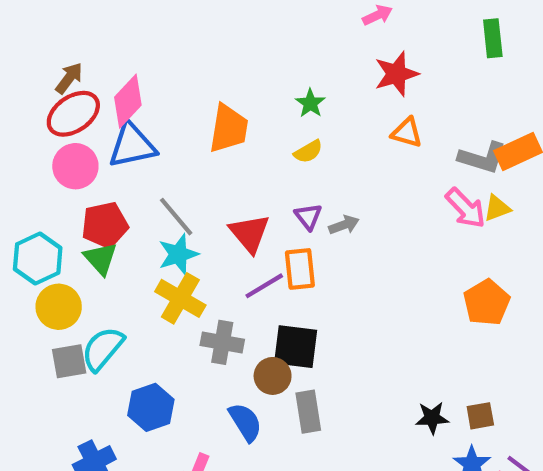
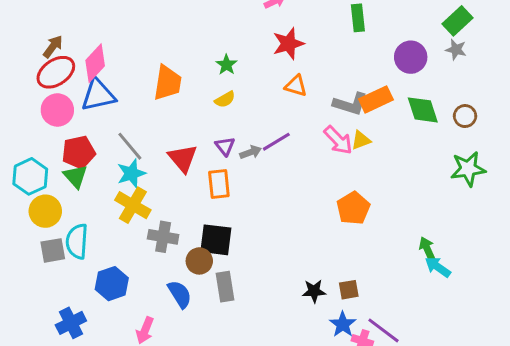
purple line: (264, 286) -> (276, 142), moved
cyan semicircle: (103, 349) -> (77, 241), turned -36

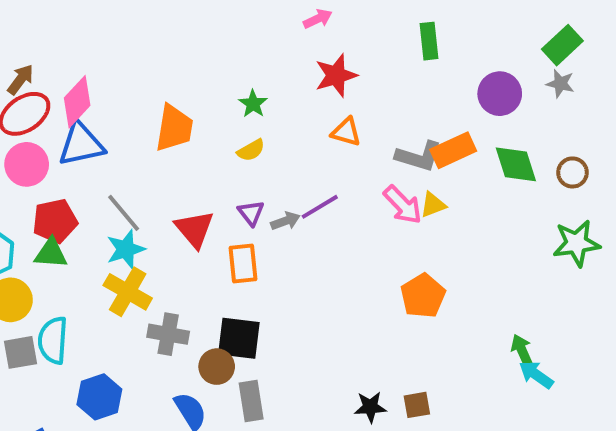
green triangle: (75, 176) -> (51, 253), turned -44

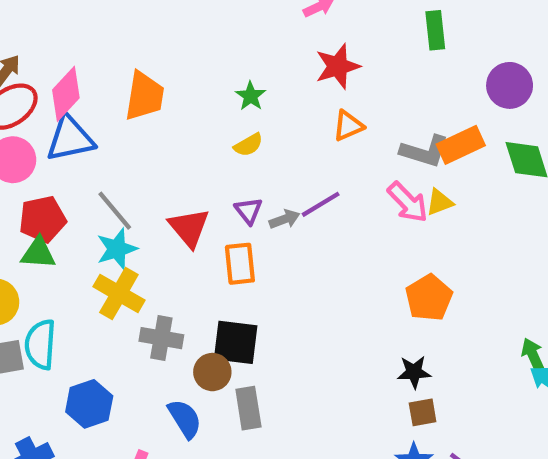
orange trapezoid: (174, 128) -> (144, 96), moved
orange triangle: (346, 132) -> (348, 126), turned -40
black star: (370, 407) -> (414, 372), moved

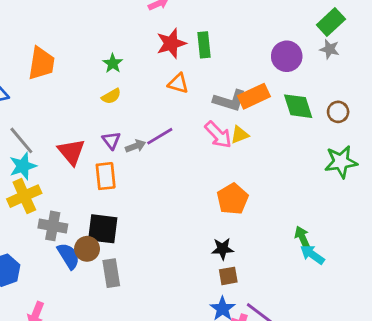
green rectangle: (435, 30) -> (204, 45), moved
orange triangle: (348, 126) -> (178, 83), turned 40
yellow cross: (119, 293) -> (24, 196), turned 36
blue semicircle: (185, 419) -> (68, 256), moved

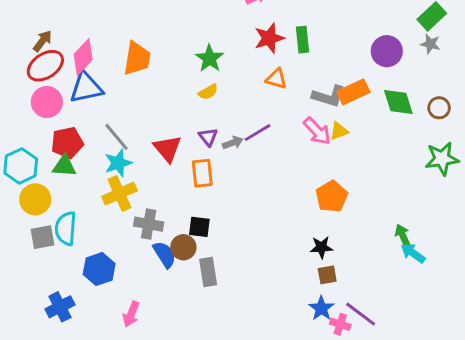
green star: (113, 63) -> (210, 58), size x1.4
black square: (103, 229) -> (199, 227), size x0.7

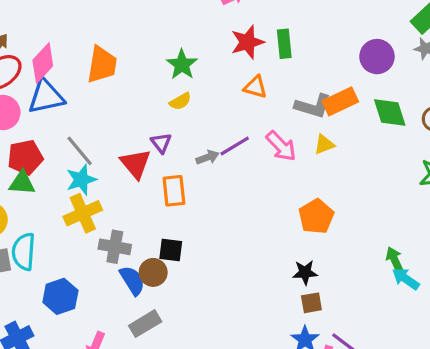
pink arrow: (317, 131) -> (281, 146), moved
purple triangle: (208, 137) -> (161, 143), moved
gray rectangle: (208, 272) -> (145, 324), moved, turned 68

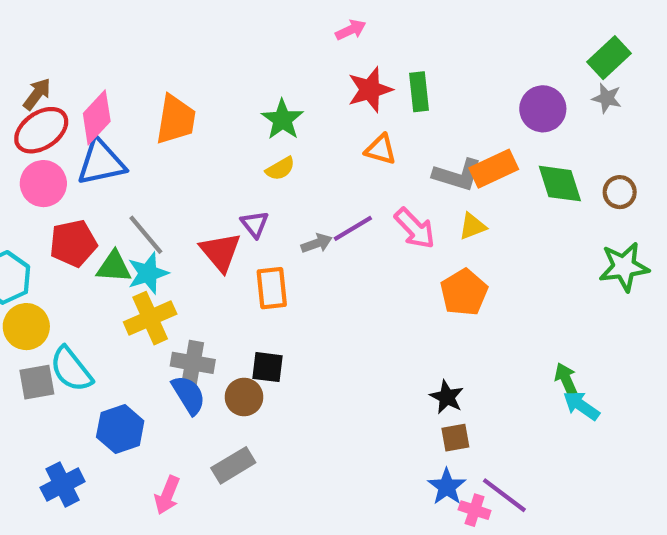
green triangle: (22, 183) -> (114, 267), moved
orange pentagon: (316, 216) -> (464, 292), moved
cyan semicircle: (24, 252) -> (71, 369), turned -42
black star: (305, 272) -> (447, 397), turned 30
blue semicircle: (132, 280) -> (189, 395), moved

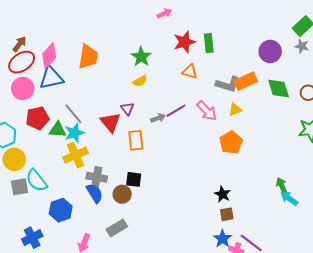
pink arrow: (351, 30) -> (164, 13), moved

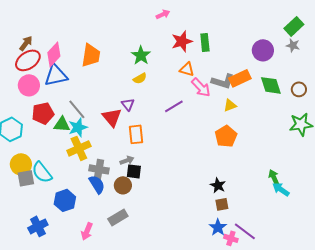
pink arrow: (207, 111) -> (201, 87), moved
gray arrow: (158, 118) -> (127, 160), moved
yellow circle: (14, 159) -> (21, 164), moved

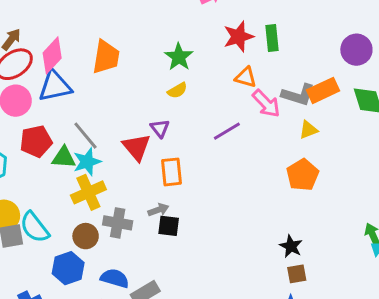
blue semicircle: (97, 184) -> (115, 278), moved, turned -42
brown circle: (123, 185) -> (86, 236), moved

